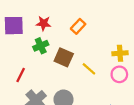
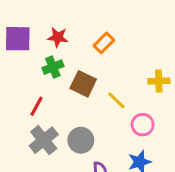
pink circle: (119, 74) -> (143, 125), moved
red line: (21, 75) -> (37, 106), moved

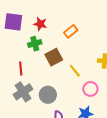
brown square: (83, 84) -> (54, 57), turned 30
red line: (37, 106) -> (21, 69), turned -40

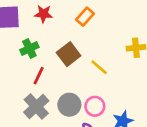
green cross: (35, 44) -> (29, 48), moved
red line: (21, 69) -> (39, 76), moved, turned 40
pink circle: (90, 89) -> (95, 106), moved

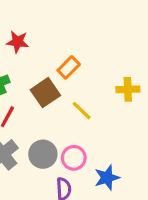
orange rectangle: (85, 17) -> (69, 67), moved

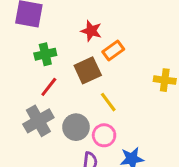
red star: (18, 42) -> (91, 31), moved
yellow line: (82, 111) -> (108, 102), moved

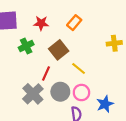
red star: (91, 31) -> (41, 23), moved
orange rectangle: (113, 51) -> (74, 23), moved
red line: (49, 87) -> (46, 73), moved

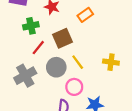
yellow cross: (114, 43) -> (111, 62), moved
red line: (46, 73) -> (38, 48), moved
gray circle: (60, 92) -> (56, 67), moved

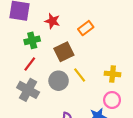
red line: (38, 48) -> (30, 64), moved
gray cross: (25, 76) -> (28, 90), turned -30
pink circle: (74, 87) -> (112, 100), moved

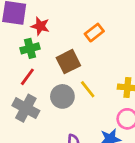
red star: (52, 21) -> (40, 26), moved

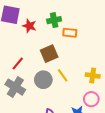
orange rectangle: (94, 33) -> (70, 33), turned 40
green cross: (30, 48) -> (54, 20), moved

